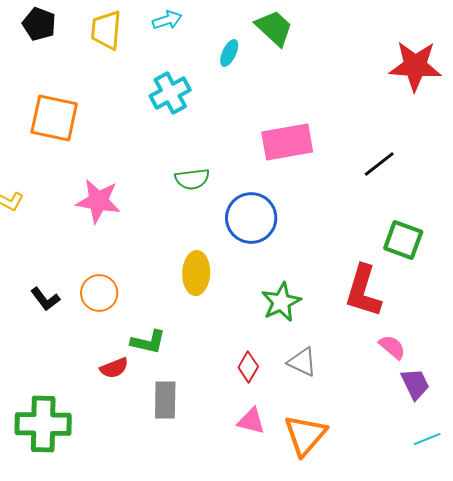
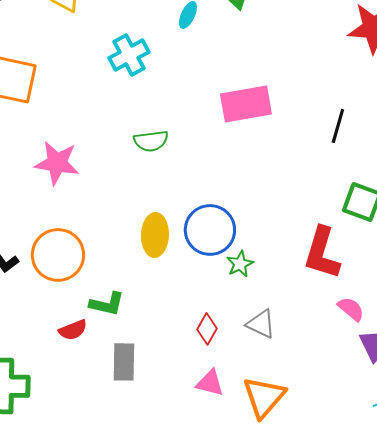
black line: (379, 164) -> (338, 126), turned -36
blue circle: (251, 218) -> (210, 230), moved
orange circle: (99, 293) -> (58, 255), size x1.4
green star: (281, 302) -> (240, 264), size x0.7

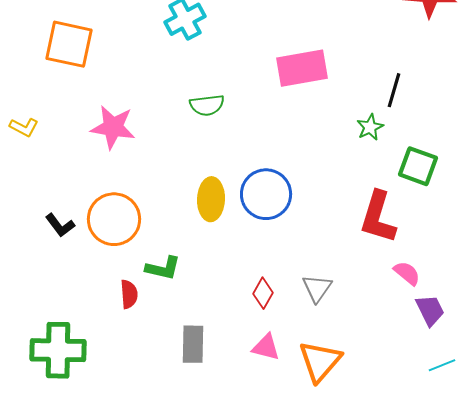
green star: (240, 264) -> (370, 127), moved
gray triangle: (261, 324) -> (317, 288), turned 40
red semicircle: (73, 330) -> (129, 294), turned -72
gray rectangle: (124, 362) -> (193, 344), moved

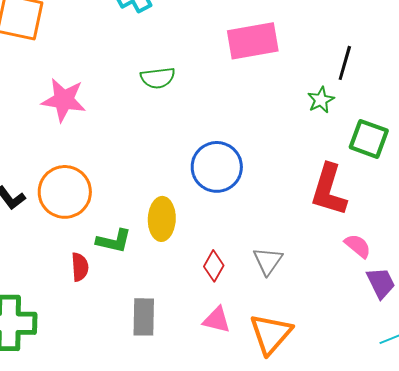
yellow ellipse: (211, 199) -> (162, 219), moved

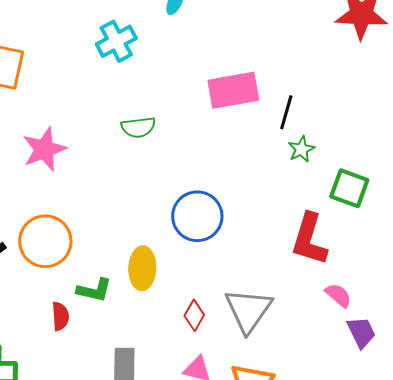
black line: (345, 63) -> (286, 112), moved
pink star: (64, 100) -> (44, 149), turned -30
gray triangle: (268, 261) -> (248, 310), size x1.6

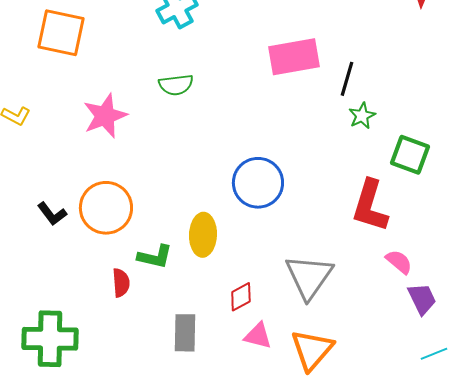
green semicircle: (138, 127) -> (176, 85), moved
red diamond: (194, 315) -> (241, 297), moved, turned 32

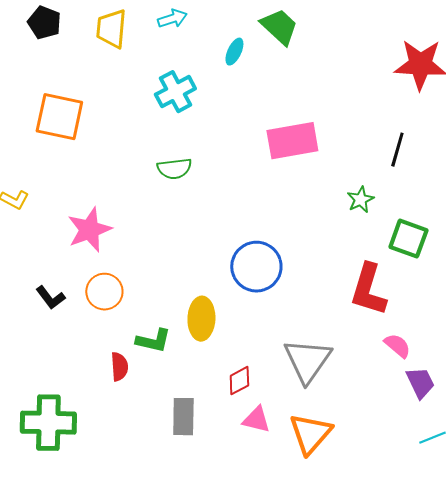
black line: (347, 79) -> (397, 150), moved
pink star: (105, 116) -> (89, 230), moved
orange circle: (106, 208) -> (104, 292), size x0.7

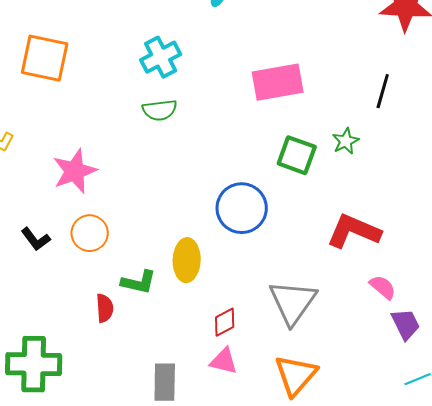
cyan cross: (175, 92) -> (161, 57), moved
green square: (408, 239) -> (297, 155), moved
red L-shape: (368, 290) -> (354, 231), turned 96
gray rectangle: (183, 417) -> (165, 382), moved
pink triangle: (256, 420) -> (224, 361), moved

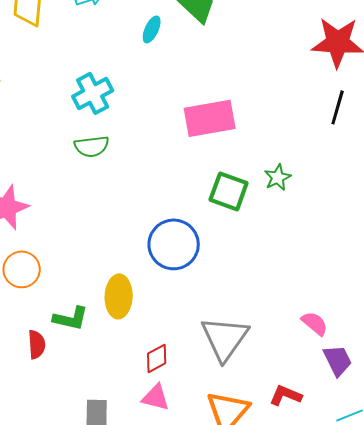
black line: (383, 91) -> (338, 107), moved
red L-shape: (354, 231) -> (286, 395), moved, size x0.6

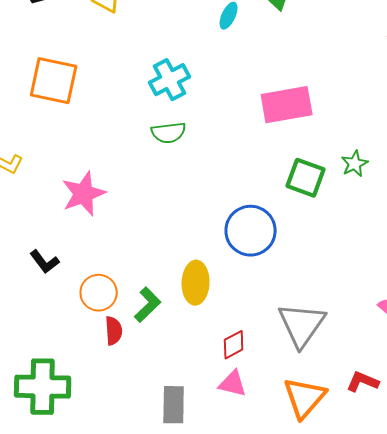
orange circle: (22, 269) -> (99, 293), moved
green L-shape: (71, 318) -> (148, 305), turned -57

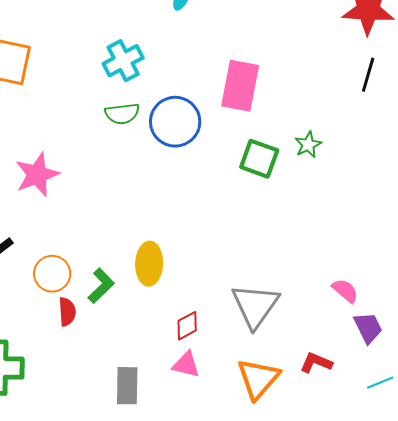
pink rectangle: (287, 105) -> (240, 86), turned -69
blue circle: (251, 231) -> (175, 122), moved

